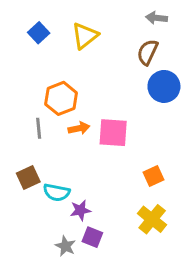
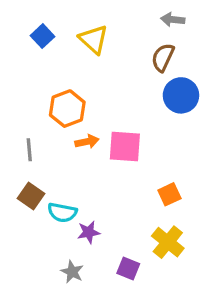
yellow triangle: (85, 36) -> (94, 39), turned -40
gray line: (39, 128) -> (29, 150), moved
brown square: (28, 177) -> (31, 196), turned -30
purple square: (92, 237) -> (128, 268), moved

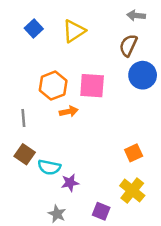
yellow triangle: (94, 39) -> (74, 31), turned 45
pink square: (125, 147) -> (92, 86), moved

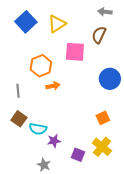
blue square: (34, 29) -> (26, 22), size x1.5
blue circle: (143, 75) -> (110, 79), moved
pink square: (92, 86) -> (75, 52), moved
purple square: (101, 211) -> (78, 155), moved

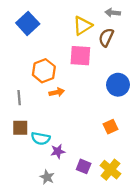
yellow triangle: (57, 24) -> (83, 26), moved
brown square: (19, 119) -> (20, 128), turned -35
yellow cross: (102, 147) -> (110, 170), moved

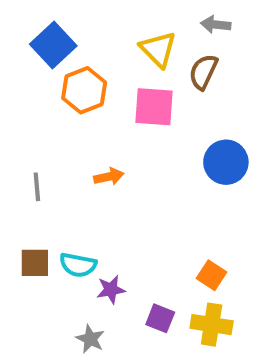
yellow triangle: (83, 26) -> (158, 49), turned -42
orange hexagon: (44, 71) -> (84, 90), moved
orange square: (110, 127) -> (212, 275), moved, turned -32
brown square: (20, 128) -> (35, 263), moved
yellow cross: (110, 170) -> (212, 325), turned -30

